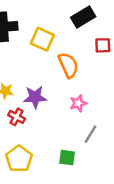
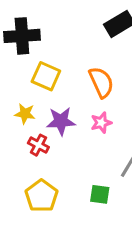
yellow square: (42, 39) -> (46, 76), moved
pink star: (78, 103) -> (101, 123), moved

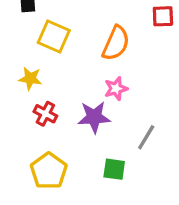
orange semicircle: (101, 82) -> (116, 43), turned 48
purple star: (61, 121) -> (94, 117), moved

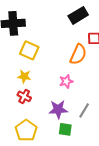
orange semicircle: (116, 43) -> (78, 54), moved
yellow star: (30, 78) -> (24, 76), moved
purple star: (94, 117) -> (58, 109), moved

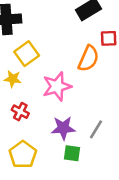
yellow square: (29, 50) -> (27, 54), turned 30
yellow star: (24, 76) -> (13, 79), moved
pink star: (66, 81) -> (57, 86), moved, size x1.6

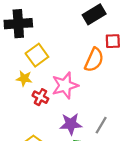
red cross: (20, 112) -> (40, 97), moved

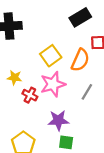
yellow square: (37, 55) -> (51, 56), moved
gray line: (101, 125) -> (87, 92), moved

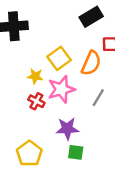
yellow star: (14, 78) -> (35, 76), moved

